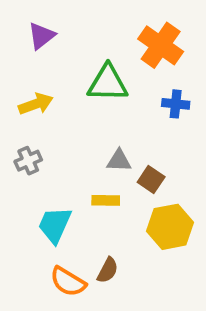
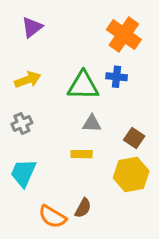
green triangle: (108, 83) -> (83, 86), moved
blue cross: (176, 104) -> (117, 77), moved
brown square: (151, 180) -> (134, 138), moved
cyan trapezoid: (55, 225) -> (23, 173), moved

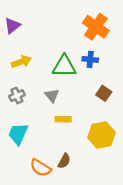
purple triangle: (32, 27) -> (12, 26), moved
gray triangle: (92, 123) -> (52, 96), moved, turned 49
brown square: (134, 138) -> (104, 93), moved

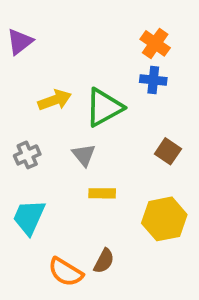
orange cross: (96, 27) -> (155, 43), size x0.7
blue cross: (90, 59) -> (153, 80), moved
yellow arrow: (21, 62) -> (55, 100), moved
green triangle: (64, 66) -> (104, 107), turned -30

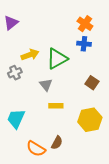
gray cross: (27, 155) -> (15, 73), moved

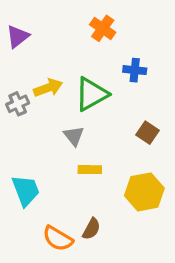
orange cross: (85, 24) -> (103, 28), moved
gray cross: (15, 73) -> (18, 104), moved
cyan trapezoid: (16, 119) -> (26, 190), turned 135

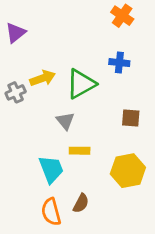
orange cross: (103, 28) -> (122, 16), moved
brown square: (148, 133) -> (131, 118), turned -30
cyan trapezoid: (26, 190) -> (51, 169), moved
orange semicircle: (58, 238) -> (51, 212), turned 44

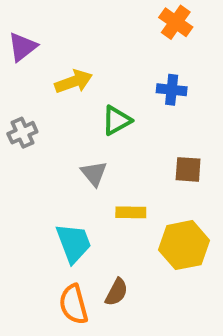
yellow arrow: (43, 78) -> (74, 82), moved
green triangle: (81, 84) -> (116, 120), size x0.7
yellow rectangle: (80, 151) -> (131, 212), moved

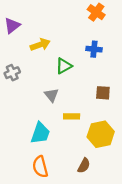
cyan trapezoid: (74, 243) -> (40, 133), turned 40
brown semicircle: (116, 292) -> (84, 166), moved

